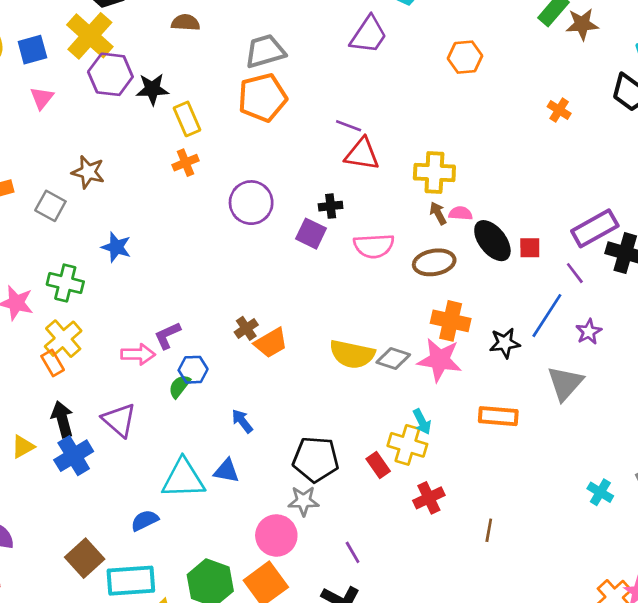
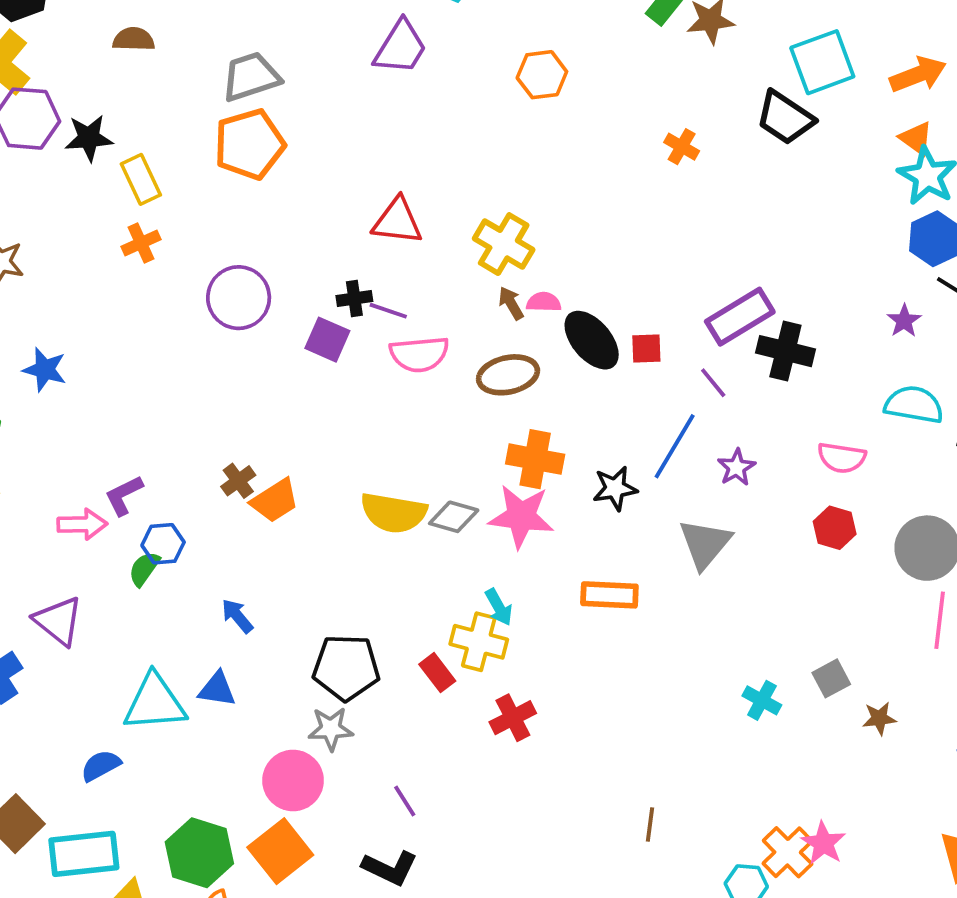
purple line: (349, 126) -> (388, 311), moved
yellow cross: (434, 173) -> (504, 244), turned 30
brown line: (489, 530) -> (650, 825), moved

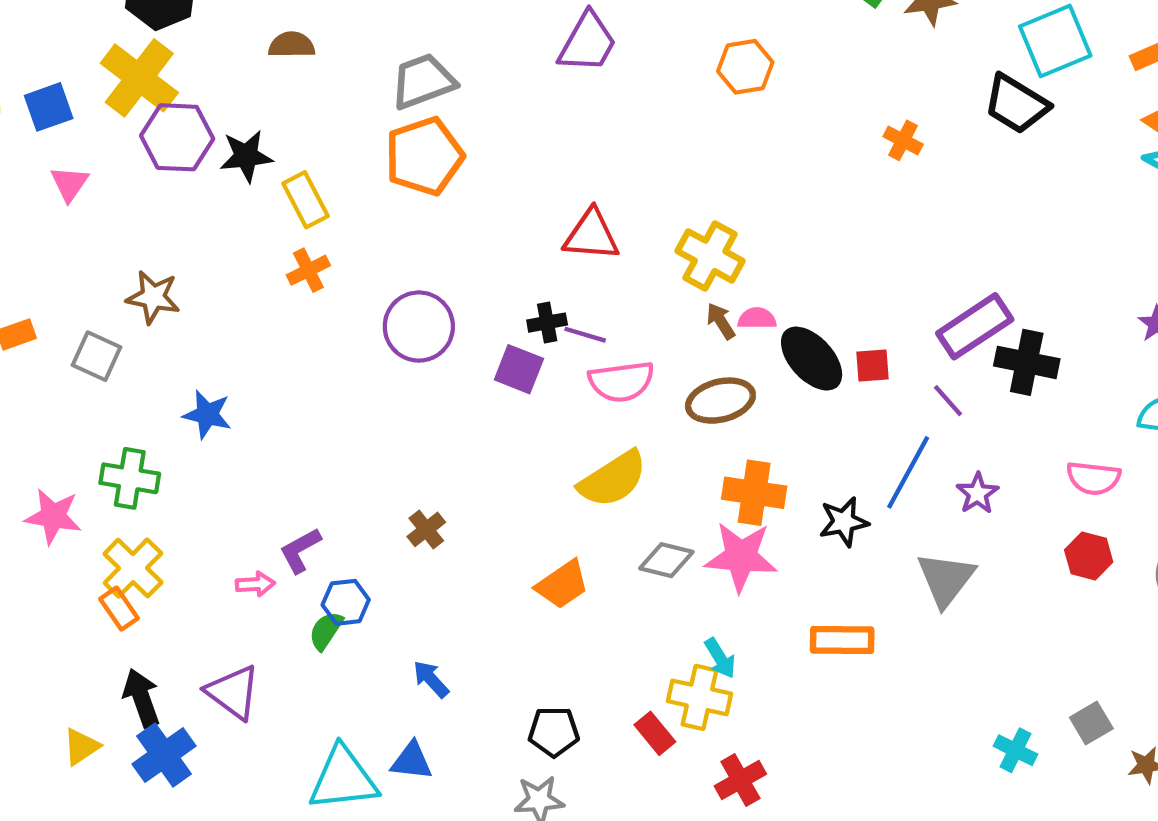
orange trapezoid: (275, 501) -> (562, 585), moved
yellow semicircle: (394, 513) -> (613, 479), moved, turned -40
pink arrow: (82, 524) -> (255, 584), size x0.7
black pentagon: (346, 668) -> (554, 732), size x0.7

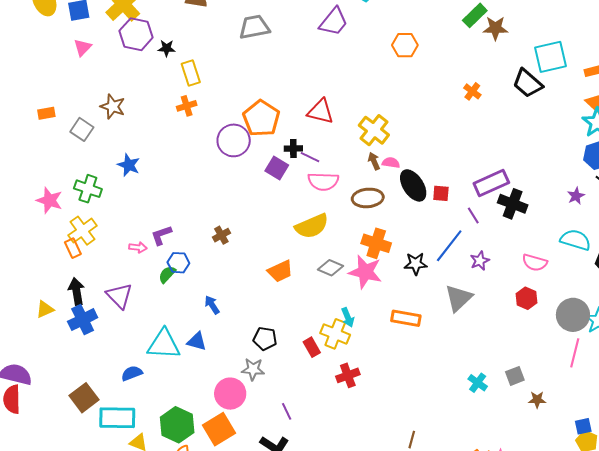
black star: (246, 156) -> (167, 48), size x0.7
orange pentagon: (424, 156) -> (261, 118), moved, turned -30

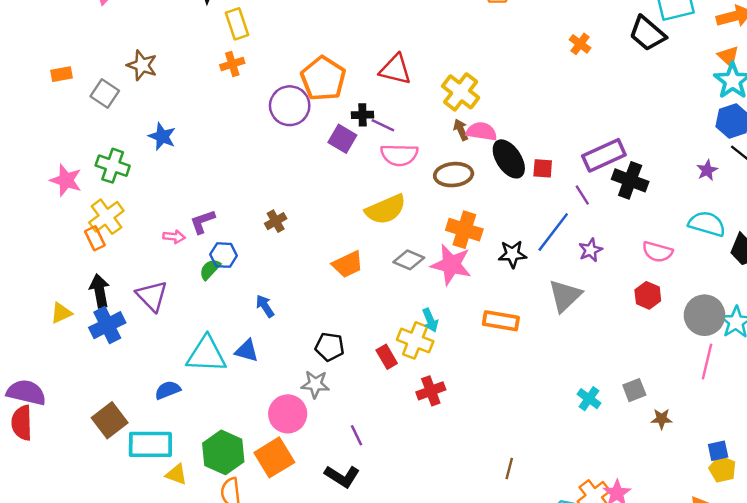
pink semicircle: (391, 163) -> (481, 131), size x1.4

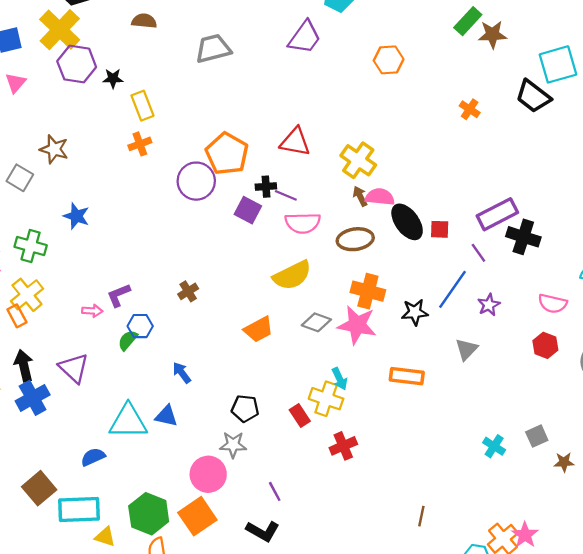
gray triangle: (565, 296) -> (467, 349), size x0.7

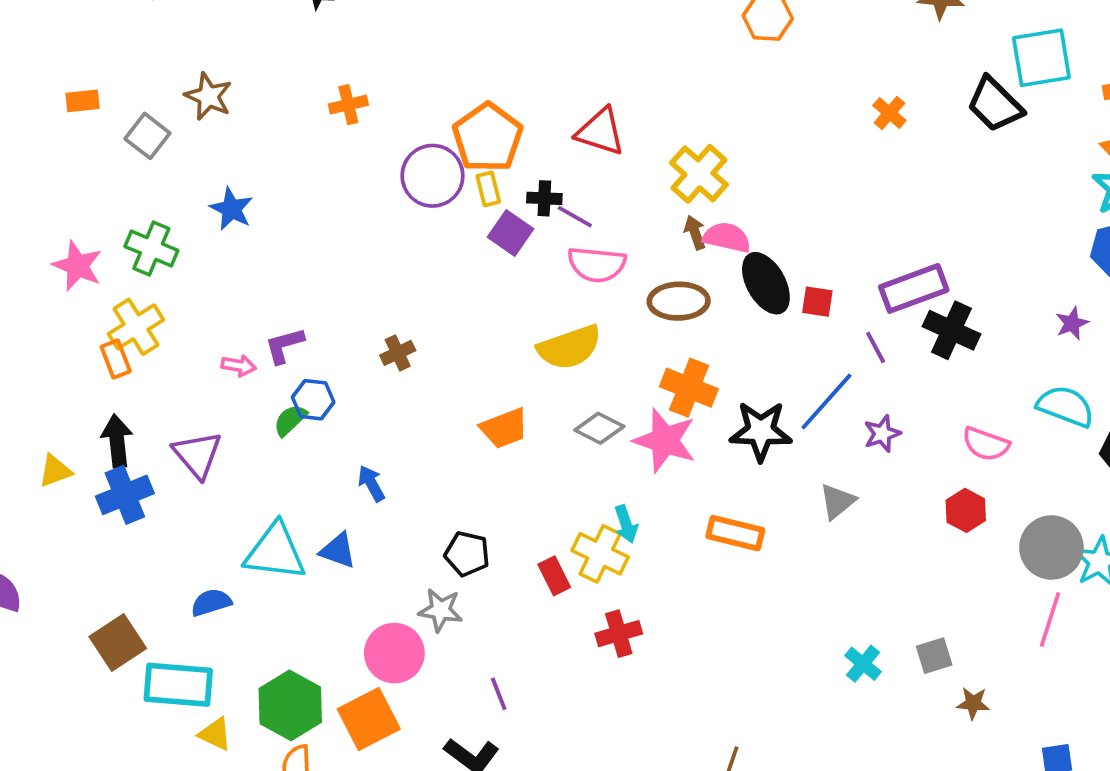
yellow rectangle: (142, 106) -> (488, 189), moved, size x0.7
black star: (415, 312) -> (761, 431), size x1.4

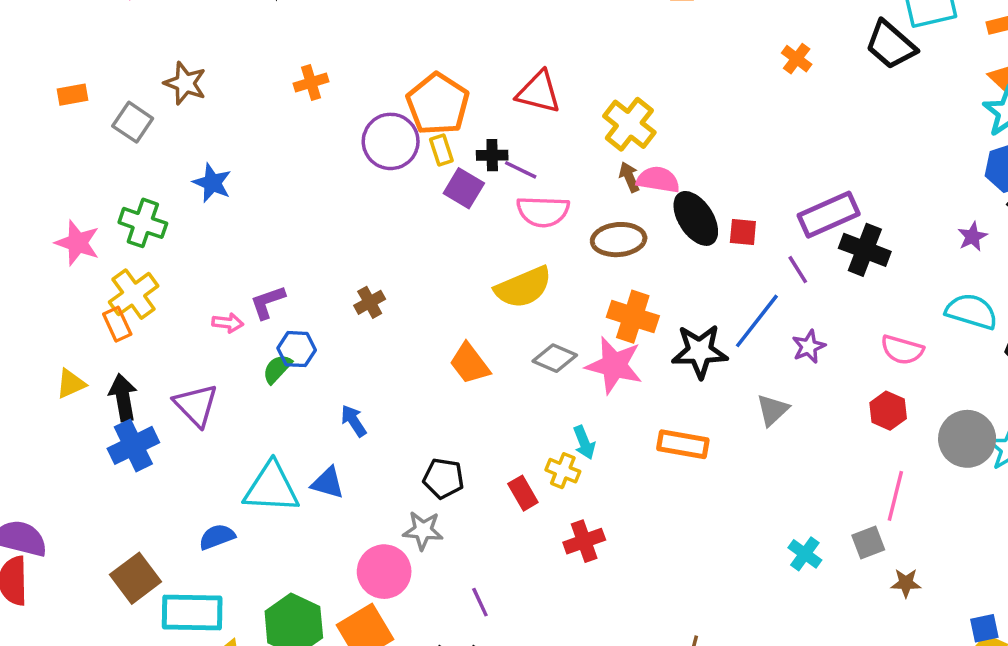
orange trapezoid: (504, 428) -> (470, 364), turned 78
yellow triangle: (55, 471) -> (71, 384), moved
yellow cross: (600, 554) -> (563, 471), size x0.7
pink line: (1050, 620) -> (895, 496), moved

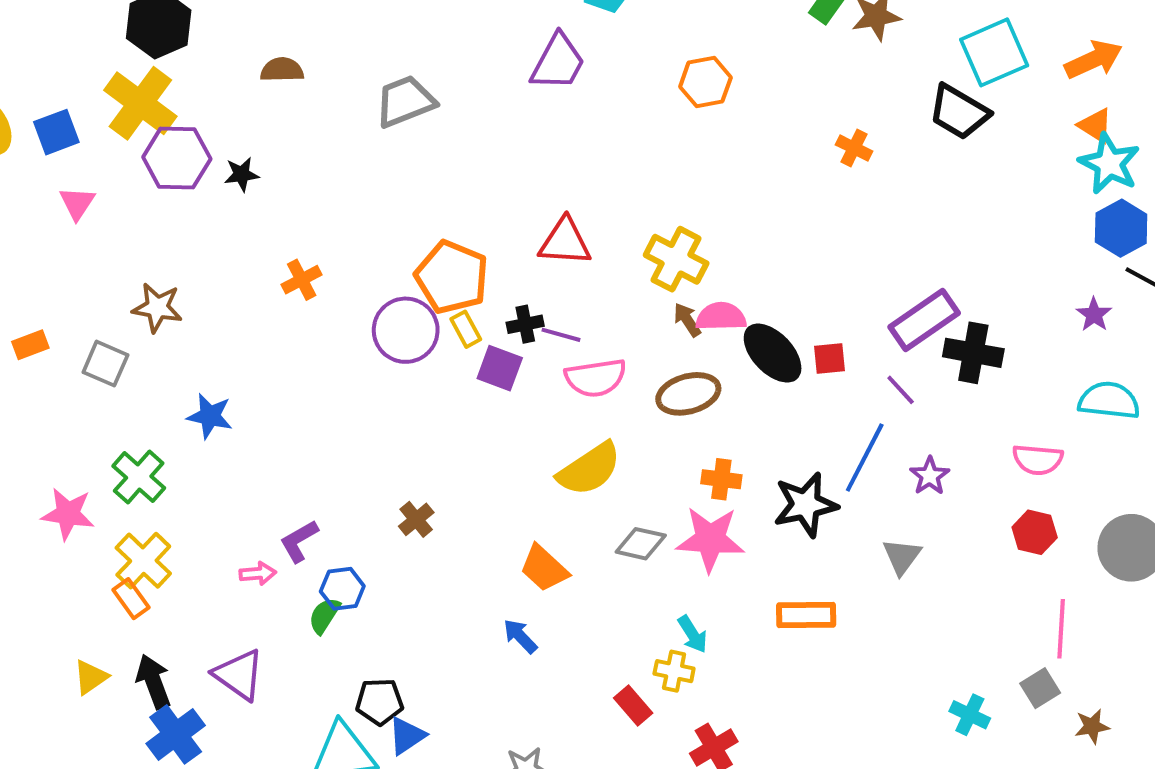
green cross: (143, 223) -> (139, 477), turned 33
orange cross: (633, 317) -> (721, 479), size x0.7
blue arrow: (354, 421) -> (520, 636), moved
black pentagon: (443, 478) -> (379, 702), moved
blue triangle: (328, 483) -> (407, 736), turned -39

